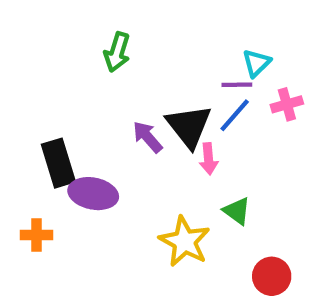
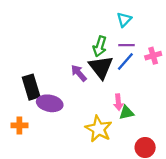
green arrow: (117, 52) -> (100, 46), moved
cyan triangle: (256, 63) -> (124, 20), moved
pink arrow: (209, 159) -> (118, 102), moved
green triangle: (237, 211) -> (126, 113), turned -49

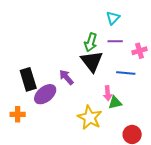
blue line: (125, 61) -> (126, 73), moved, turned 54
purple arrow: (79, 73) -> (66, 77), moved
purple ellipse: (50, 103) -> (45, 94), turned -50

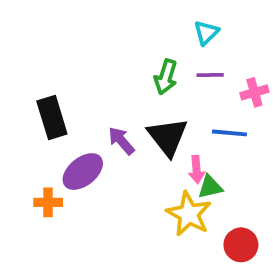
black triangle: (92, 61) -> (168, 137), moved
black rectangle: (28, 79) -> (52, 117), moved
orange cross: (18, 114) -> (48, 202), moved
yellow star: (90, 118) -> (189, 214), moved

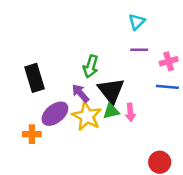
green arrow: (166, 77) -> (91, 66), moved
blue line: (229, 133) -> (167, 87), moved
green triangle: (210, 187) -> (111, 111), moved
yellow star: (189, 214) -> (87, 116), moved

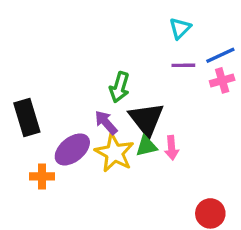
black rectangle: (34, 78) -> (27, 117), moved
blue line: (167, 87) -> (220, 55), moved, turned -30

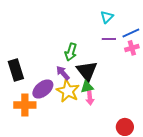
pink arrow: (172, 148) -> (90, 98), moved
orange cross: (42, 176) -> (25, 105), size x1.5

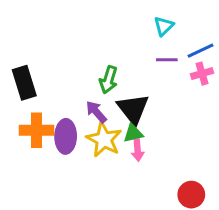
black rectangle: (16, 70) -> (24, 83), moved
purple ellipse: (43, 89) -> (66, 136), turned -50
orange cross: (25, 105) -> (37, 130), moved

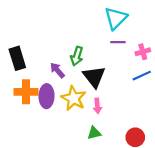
cyan triangle: (164, 26) -> (116, 18), size x1.6
blue line: (200, 51) -> (142, 76), moved
purple arrow: (96, 112) -> (57, 70), moved
green triangle: (133, 133) -> (94, 133), moved

